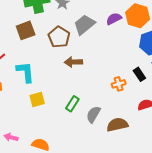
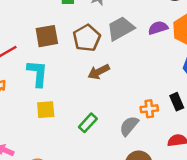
brown square: (26, 30) -> (47, 36), moved
brown arrow: (73, 62) -> (99, 72), turned -36
gray semicircle: (93, 114) -> (129, 126), moved

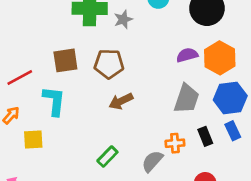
gray trapezoid: (121, 28) -> (187, 99), moved, turned 136
brown pentagon: (87, 38) -> (109, 64), turned 30
yellow square: (46, 110) -> (33, 139), moved

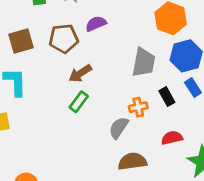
purple semicircle: (187, 55) -> (96, 24), moved
green rectangle: (107, 156) -> (79, 102), moved

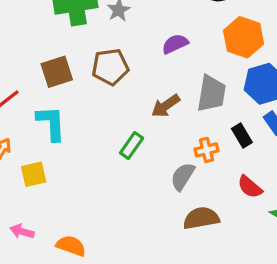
purple semicircle: (96, 24) -> (175, 44), moved
brown arrow: (80, 73) -> (166, 106), moved
red semicircle: (172, 138) -> (250, 187), turned -125

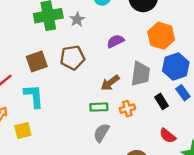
green rectangle: (132, 145) -> (99, 107), moved, turned 54
orange cross: (206, 150) -> (127, 109), moved
gray semicircle: (183, 176) -> (101, 133), moved

